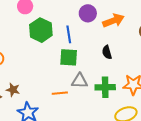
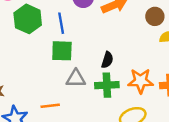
black semicircle: (107, 52) -> (107, 60), moved, turned -144
orange line: (60, 93) -> (50, 106), moved

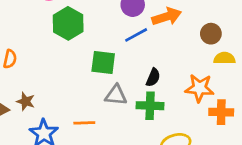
blue line: (61, 23) -> (136, 35), moved, turned 66
orange star: (141, 81) -> (199, 88), moved

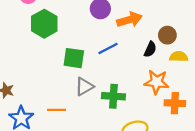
blue line: (136, 35) -> (108, 48), moved
black semicircle: (153, 78) -> (150, 49), moved
gray triangle: (116, 95) -> (84, 87), turned -36

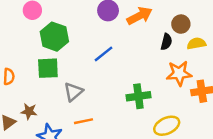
blue line: (108, 48) -> (103, 54), moved
green square: (74, 58) -> (48, 68), moved
gray triangle: (84, 87) -> (73, 92), moved

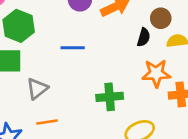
blue line: (103, 54) -> (73, 48), turned 36

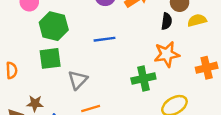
orange star: (156, 73) -> (167, 54), moved

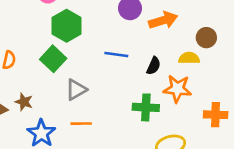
yellow semicircle: (197, 20) -> (189, 58), moved
black semicircle: (167, 21) -> (154, 66), moved
green square: (50, 58) -> (53, 59), turned 35

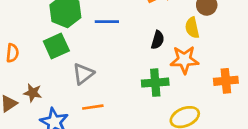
blue line: (116, 55) -> (107, 22), moved
yellow semicircle: (189, 58) -> (192, 28), turned -96
green square: (53, 59) -> (56, 46), turned 30

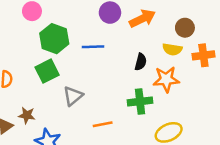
yellow semicircle: (192, 28) -> (172, 49), turned -66
orange cross: (226, 81) -> (203, 55), moved
orange line: (93, 107) -> (103, 124), moved

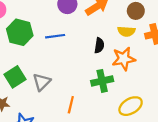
green square: (47, 71) -> (15, 77), moved
orange line: (103, 124) -> (71, 105), turned -60

